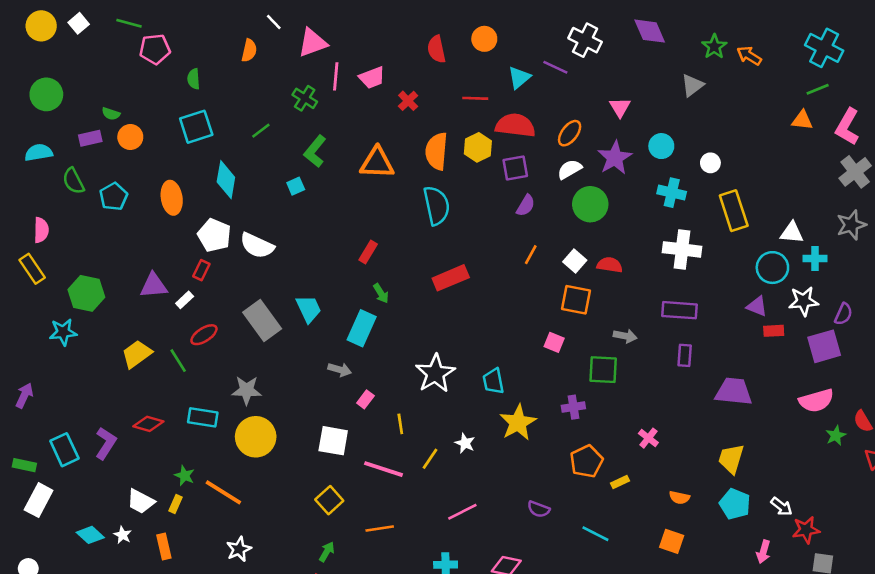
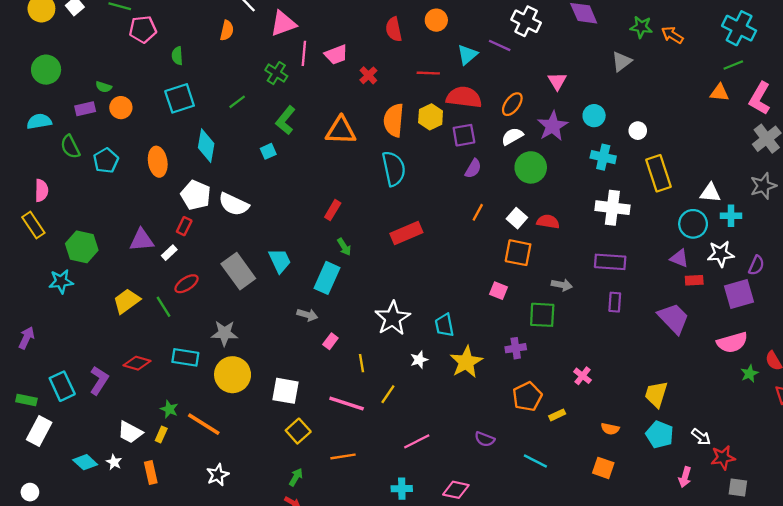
green star: (714, 47) -> (641, 27), turned -30
purple trapezoid: (734, 392) -> (673, 318), moved, turned 40
white square: (333, 441) -> (285, 391), moved
white star: (465, 443) -> (419, 360), moved, turned 30

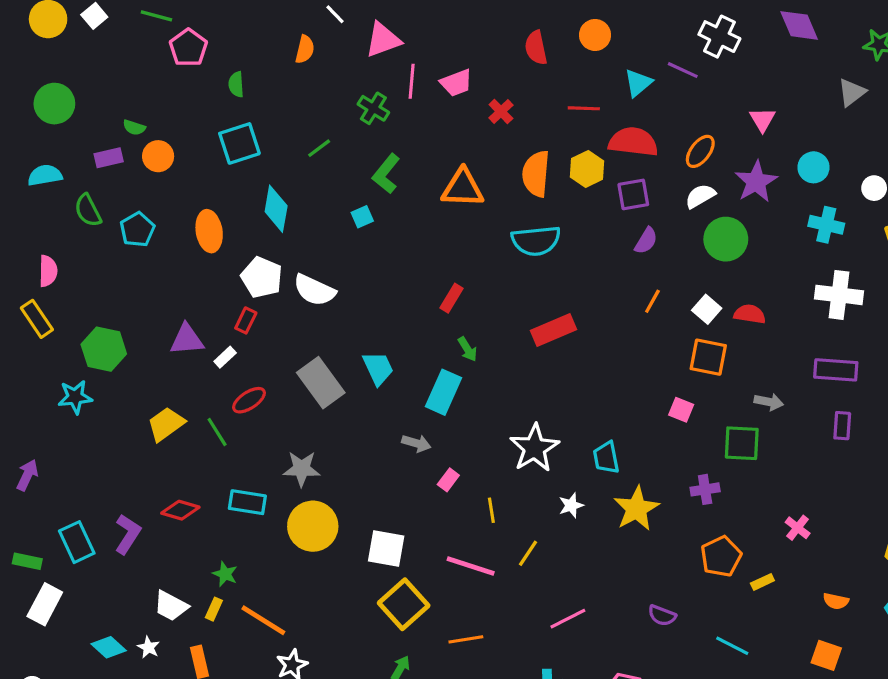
pink pentagon: (143, 29) -> (188, 48), turned -30
cyan semicircle: (394, 169) -> (536, 241), turned 96
orange line: (204, 424) -> (263, 620), moved
yellow square: (298, 431) -> (404, 604), size x1.4

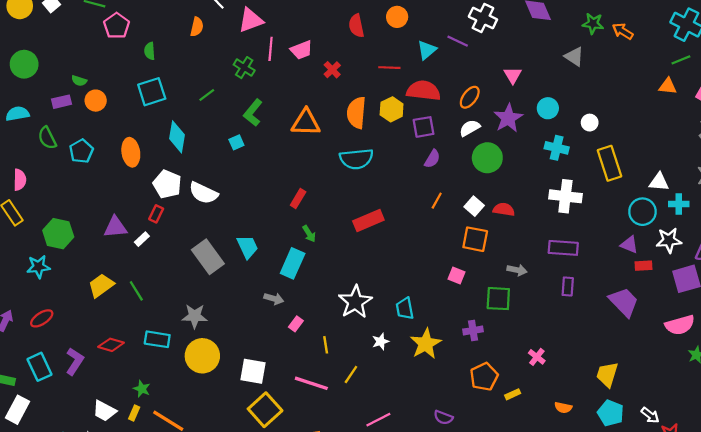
gray triangle: (852, 92) -> (574, 57), turned -50
red ellipse: (249, 400) -> (42, 318), moved

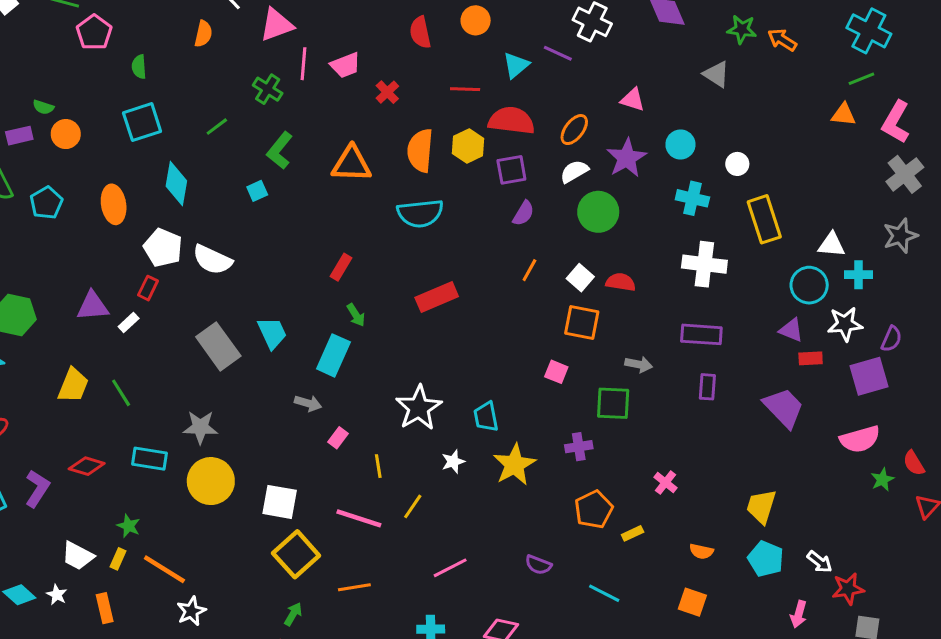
pink triangle: (513, 75) -> (633, 100), turned -42
yellow trapezoid: (101, 285) -> (73, 385), turned 148

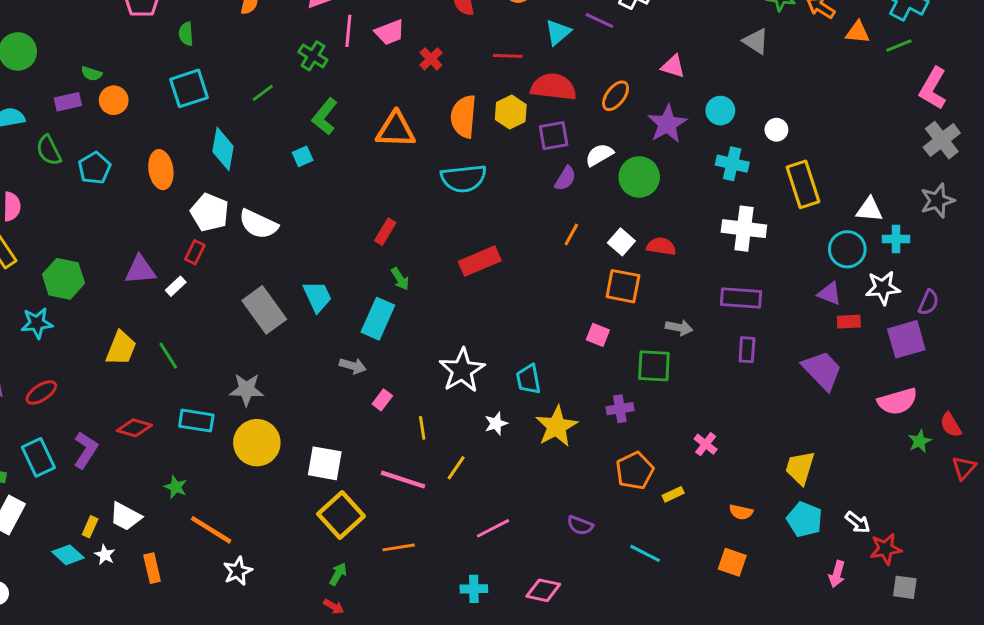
orange triangle: (843, 115) -> (858, 32), moved
white semicircle: (574, 171) -> (599, 155), moved
yellow rectangle: (118, 559) -> (90, 527), moved

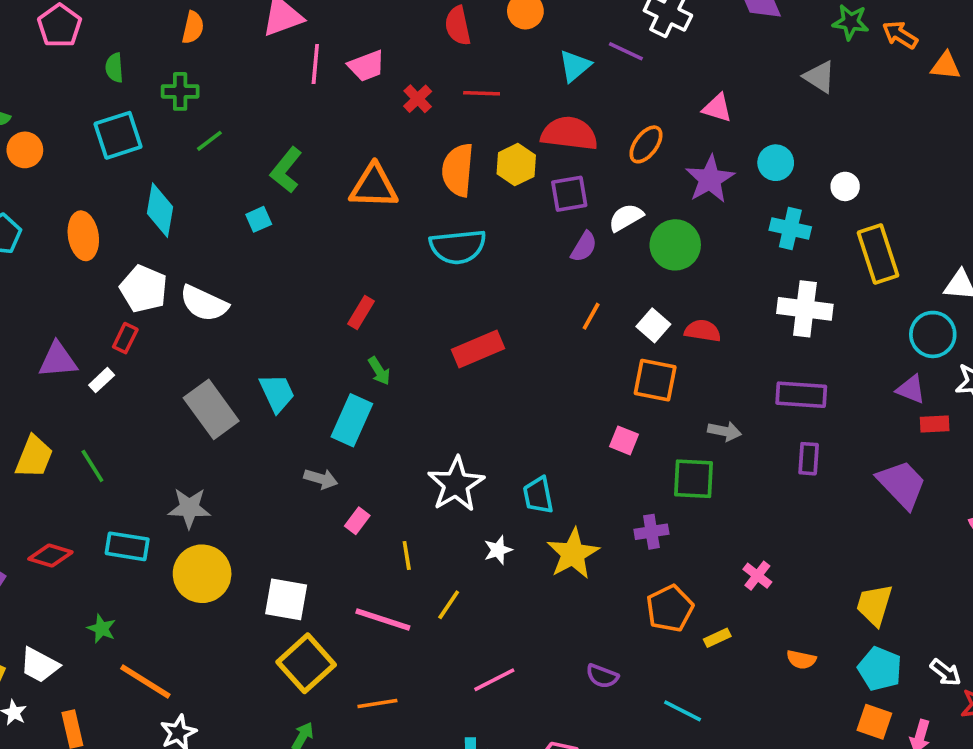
green cross: (313, 56) -> (180, 91), moved, turned -32
red line: (508, 56) -> (482, 93), moved
orange square: (732, 562) -> (874, 722), moved

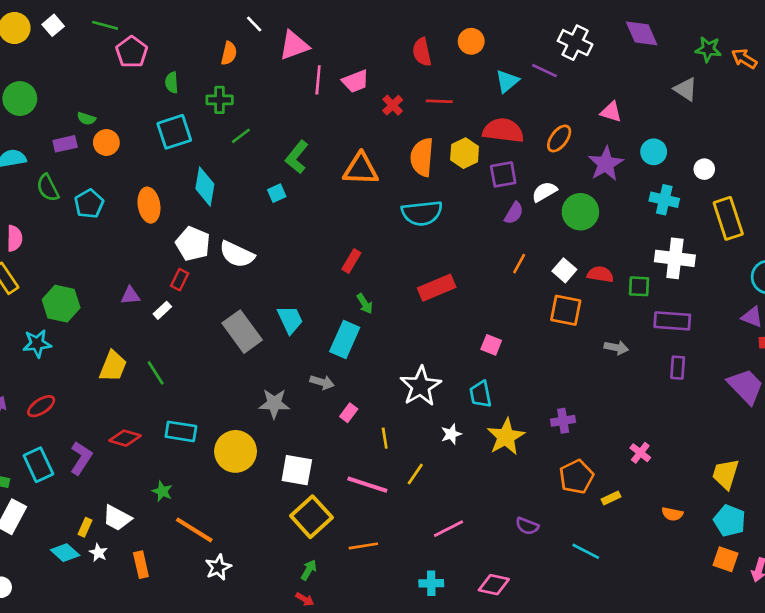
purple triangle: (58, 360) -> (130, 296), size x0.7
pink square: (624, 440) -> (491, 345), moved
green square: (693, 479) -> (639, 286), moved, size x0.7
gray star: (189, 508) -> (274, 403), moved

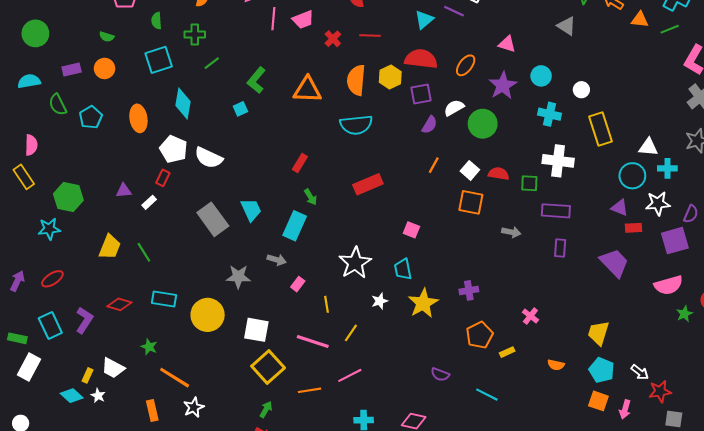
green semicircle: (86, 119) -> (107, 37), moved
pink line: (449, 529) -> (350, 375), moved
orange rectangle: (141, 565) -> (152, 411), moved

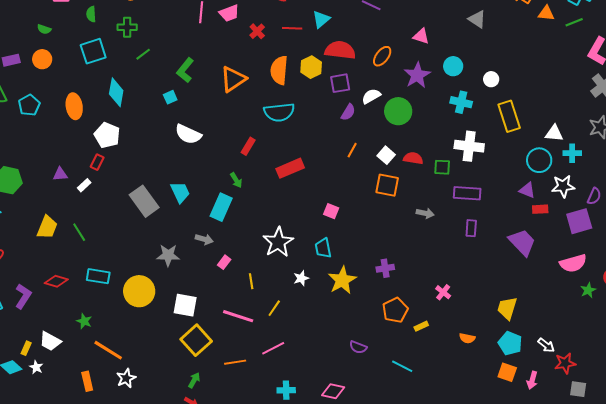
cyan triangle: (424, 20) -> (321, 19), moved
orange triangle: (307, 90) -> (233, 79), turned -36
white semicircle: (209, 158) -> (188, 134), moved
red rectangle: (300, 163) -> (248, 146), moved

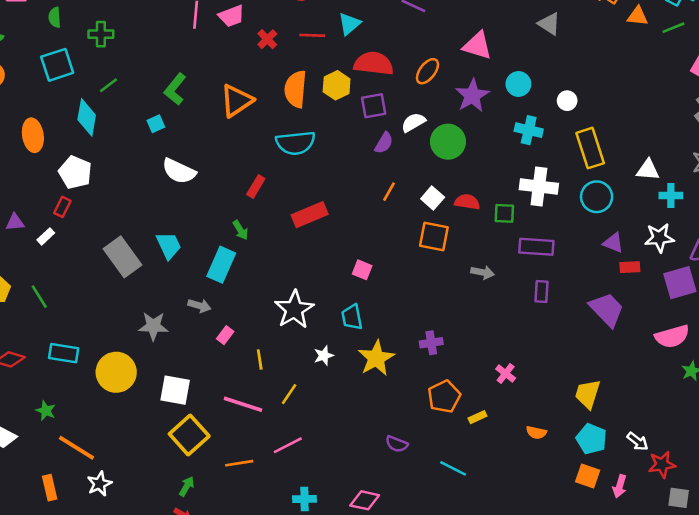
pink triangle: (421, 36) -> (477, 46), size x1.4
green line: (143, 54) -> (108, 85), moved
cyan circle: (539, 160) -> (597, 197), moved

